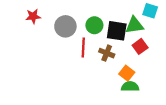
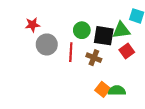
red star: (33, 16) -> (32, 25), moved
gray circle: (65, 26) -> (47, 44), moved
orange square: (127, 73) -> (103, 89), moved

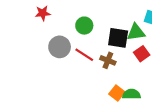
red star: (32, 25) -> (43, 13), moved
green circle: (82, 30) -> (84, 26), moved
red line: (71, 52) -> (84, 55), turned -60

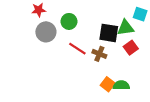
green circle: (84, 26) -> (69, 21), moved
gray circle: (60, 47) -> (46, 32), moved

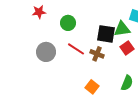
gray circle: (46, 32) -> (46, 52), moved
orange square: (108, 84) -> (92, 87), moved
green semicircle: (121, 85) -> (127, 83), moved, turned 112

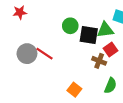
green circle: (68, 23) -> (70, 26), moved
red line: (76, 49) -> (44, 54), moved
brown cross: (97, 54) -> (99, 61), moved

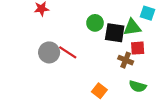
red square: (110, 49) -> (138, 48), turned 32
green semicircle: (110, 86) -> (138, 86), turned 84

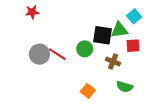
cyan square: (147, 13) -> (134, 16), turned 32
green circle: (95, 23) -> (85, 49), moved
red square: (138, 48) -> (133, 46), moved

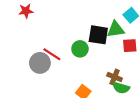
gray circle: (39, 54) -> (40, 63), moved
brown cross: (113, 61) -> (115, 77), moved

